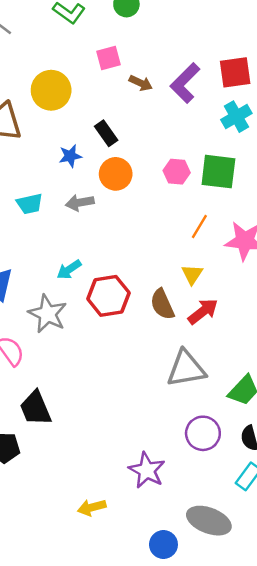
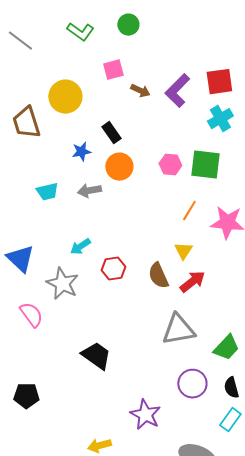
red hexagon: (108, 296) -> (113, 269), size x0.7
black trapezoid: (36, 408) -> (96, 356), moved, turned 148

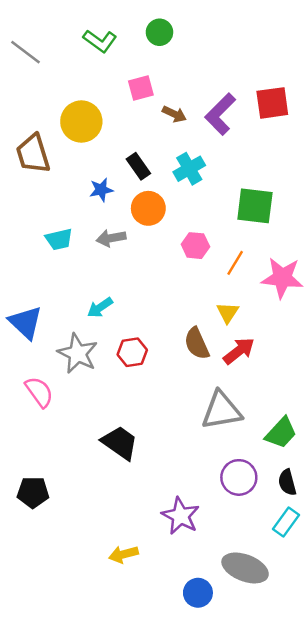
cyan cross: (220, 119) -> (189, 169), moved
pink hexagon: (170, 165) -> (195, 246), moved
red hexagon: (113, 269) -> (132, 352), moved

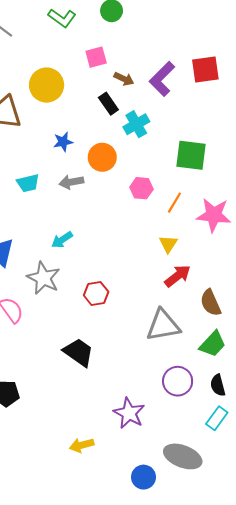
black rectangle: (138, 166) -> (108, 104), moved
brown semicircle: (197, 344) -> (211, 303), moved
red hexagon: (132, 352) -> (96, 293), moved

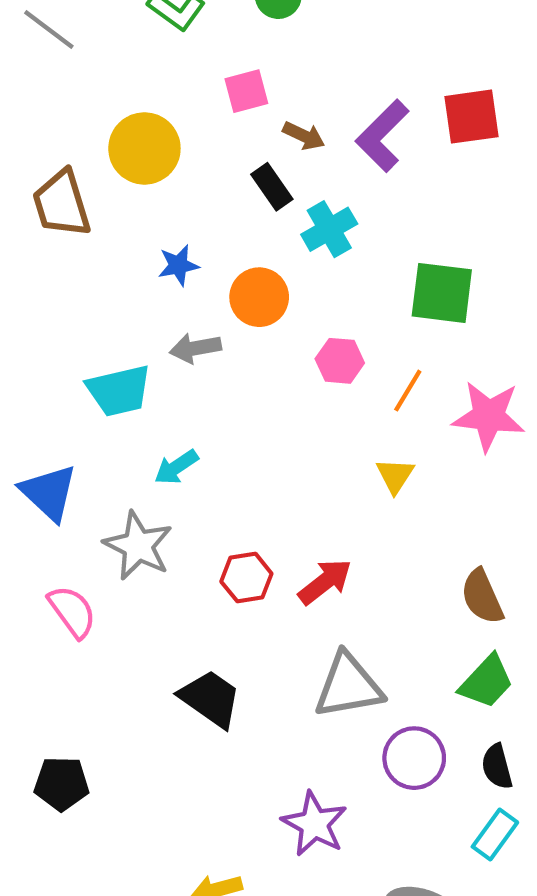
cyan trapezoid: (28, 183) -> (119, 391), moved, size x1.4
red arrow: (178, 276) -> (325, 582), moved
gray triangle: (163, 325) -> (348, 686), moved

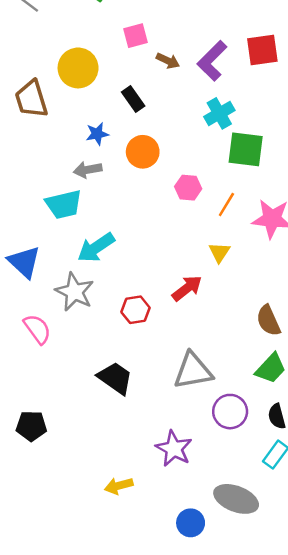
black rectangle: (272, 187) -> (133, 99), moved
cyan cross: (329, 229) -> (219, 113), moved
gray arrow: (195, 348) -> (88, 170), moved
cyan arrow: (176, 467) -> (96, 248), size x1.5
red arrow: (325, 582) -> (187, 288), moved

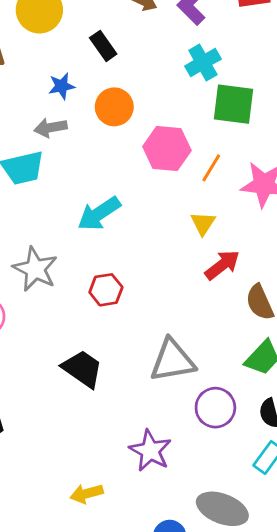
pink hexagon: (188, 188) -> (167, 148), size x1.5
cyan arrow: (96, 248) -> (99, 214), moved
red arrow: (187, 288) -> (222, 265), moved

